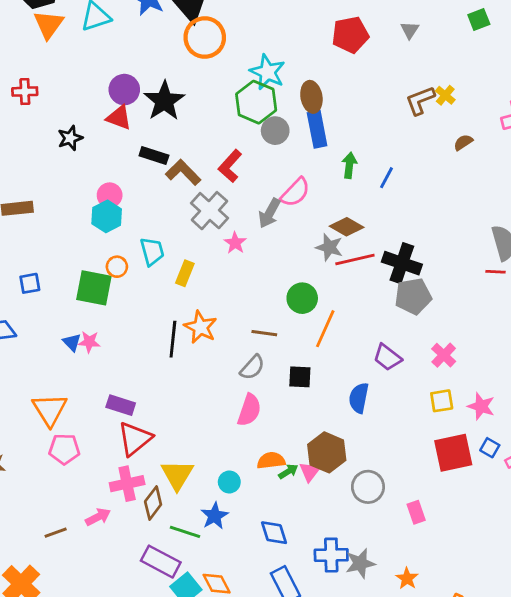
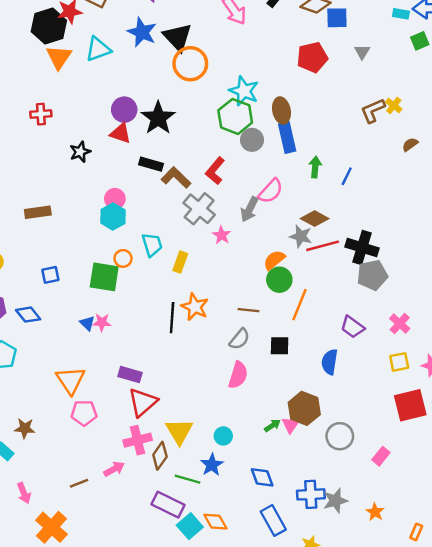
orange semicircle: (271, 460) -> (274, 260), moved, turned -30
pink rectangle: (416, 512) -> (381, 456), turned 60

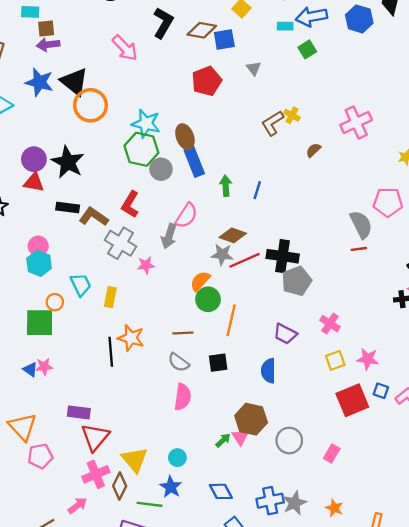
pink star: (222, 235) -> (146, 265), turned -30
gray semicircle: (239, 339) -> (179, 362), turned 95

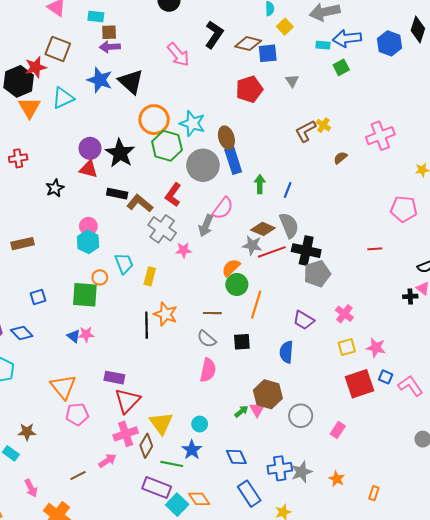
orange circle: (91, 105) -> (154, 120), moved
green hexagon: (141, 149) -> (167, 146), moved
gray circle: (161, 169) -> (203, 165), size x1.6
gray semicircle: (361, 224) -> (289, 225), moved

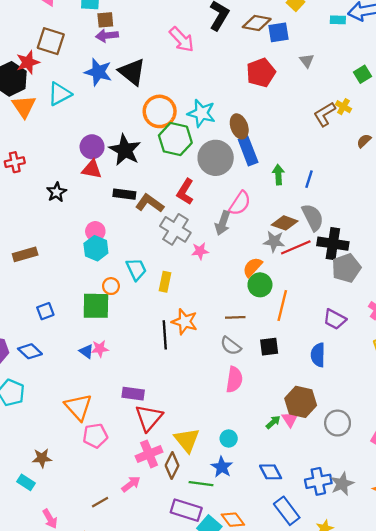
green square: (341, 67) -> (363, 74), moved

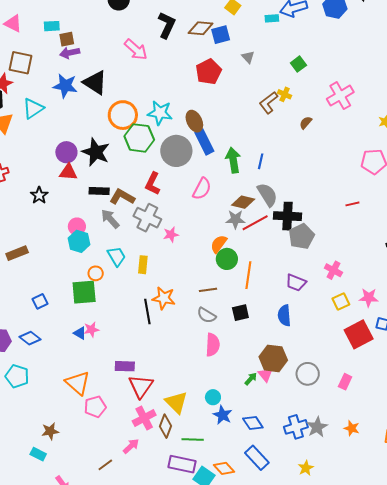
green arrow: (278, 175) -> (233, 160), size x1.4
gray arrow: (223, 223) -> (110, 219), moved, turned 125
blue star: (222, 467) -> (223, 415), moved
blue rectangle: (287, 511) -> (257, 458), moved

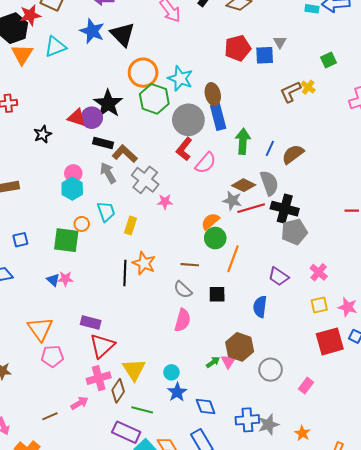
blue square: (221, 35) -> (265, 55), moved
brown semicircle: (306, 123) -> (293, 154), moved, size x1.6
purple circle: (66, 152) -> (92, 118), moved
red L-shape: (153, 184) -> (184, 149), moved

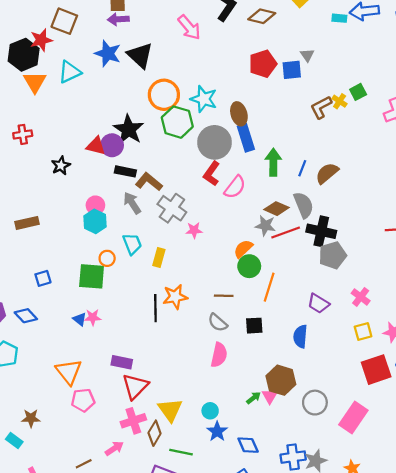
green square: (328, 60) -> (358, 92), moved
orange star: (144, 263) -> (175, 297), turned -30
pink rectangle: (306, 386) -> (353, 418), size x1.8

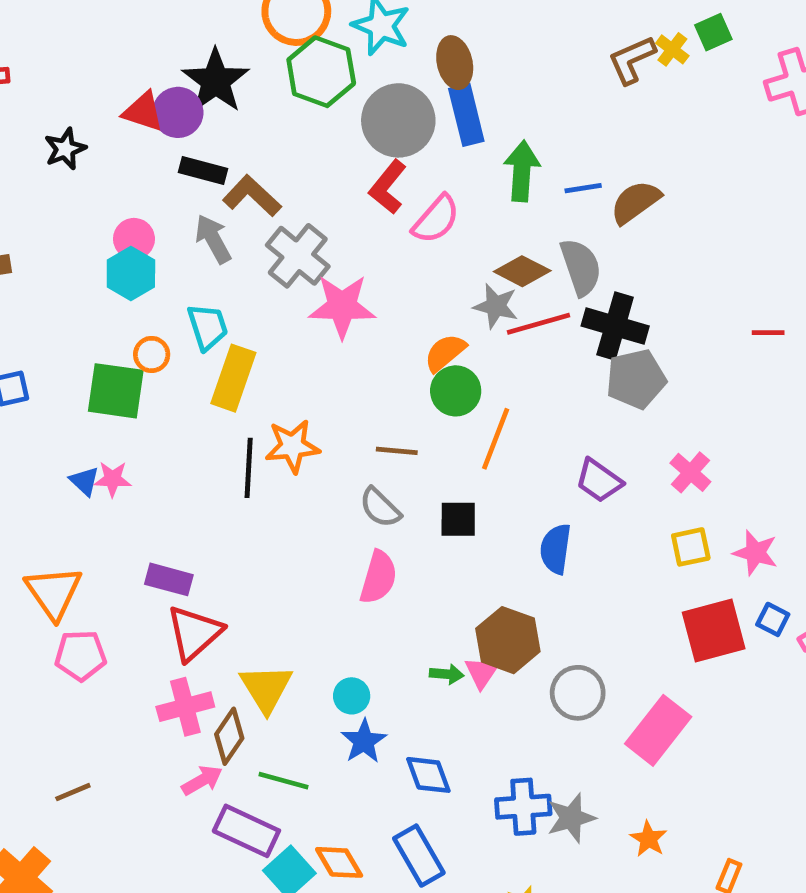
blue line: (302, 168) -> (583, 188), turned 56
pink star: (194, 230) -> (342, 306), size x1.8
yellow rectangle: (159, 257) -> (233, 378), moved, size x1.5
green arrow: (254, 398) -> (447, 674), turned 40
pink arrow: (114, 448) -> (202, 780), moved

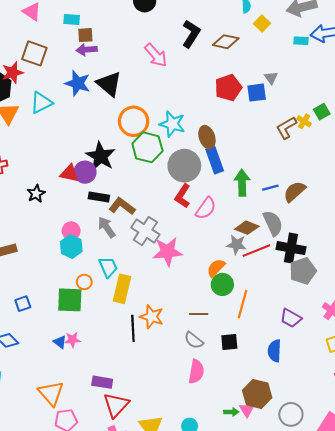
orange star: (292, 446) -> (152, 317), turned 30

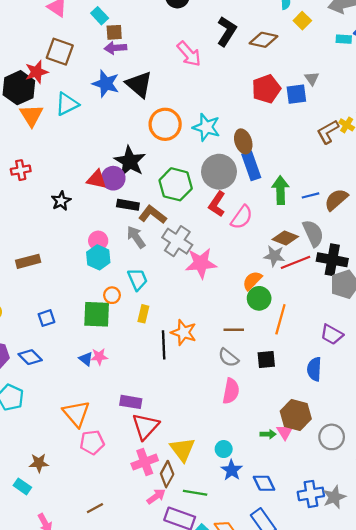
cyan rectangle: (72, 20) -> (100, 16), turned 42
green hexagon: (147, 147) -> (176, 184), moved
yellow rectangle: (122, 289) -> (143, 314), moved, size x0.6

